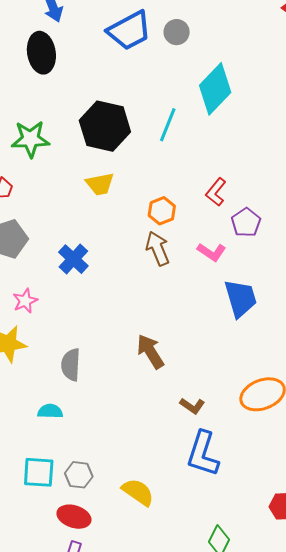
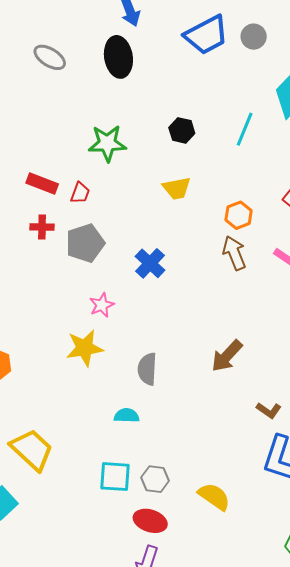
black hexagon: (105, 126) -> (182, 130), size x0.5
brown arrow: (150, 351) -> (227, 356), turned -105

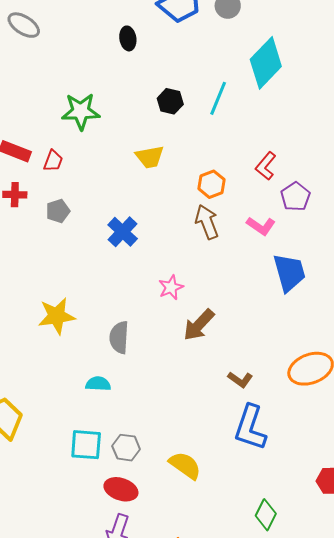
black ellipse: (118, 57) -> (128, 38), moved, size x0.6
black hexagon: (182, 130) -> (170, 101), moved
gray pentagon: (85, 243) -> (58, 211), size x0.6
pink star: (102, 305) -> (171, 287), moved

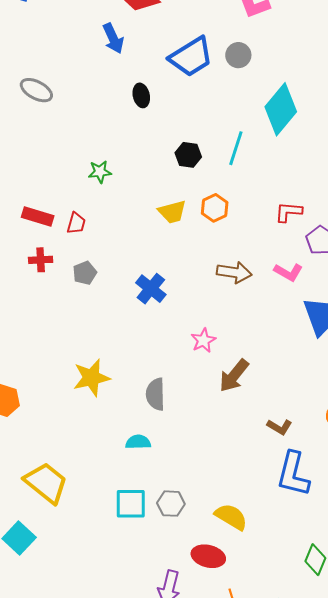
green star: (81, 111) -> (100, 172), size x0.6
red L-shape: (266, 166) -> (289, 212), turned 60
orange hexagon: (211, 184) -> (215, 208), moved
brown arrow: (207, 222) -> (234, 272), turned 124
red ellipse: (121, 489) -> (208, 556), moved

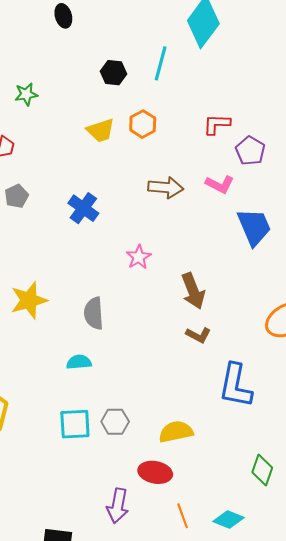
brown arrow: (234, 376) -> (193, 291), moved, turned -57
brown L-shape: (279, 427) -> (198, 335), moved
yellow semicircle: (231, 517) -> (176, 432), turned -40

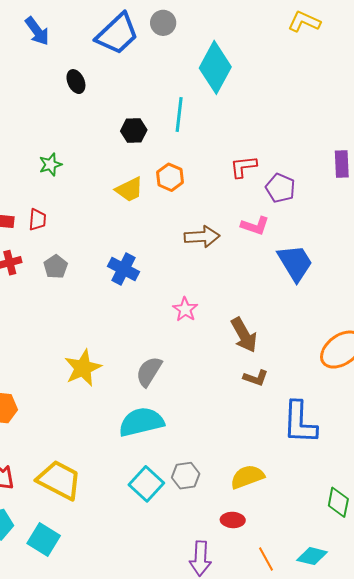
gray semicircle: (94, 313) -> (149, 372), turned 44
cyan semicircle: (79, 362) -> (141, 422), size x1.8
cyan square: (75, 424) -> (146, 484), turned -36
red ellipse: (155, 472) -> (233, 520), size x0.7

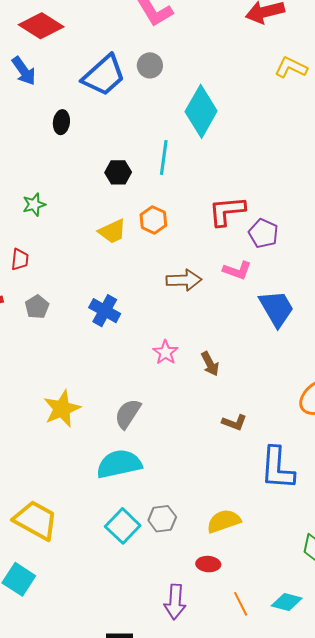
black ellipse: (76, 82) -> (61, 122), turned 30
red L-shape: (243, 167) -> (227, 211), size x1.4
brown arrow: (244, 335) -> (210, 364), moved, size x0.7

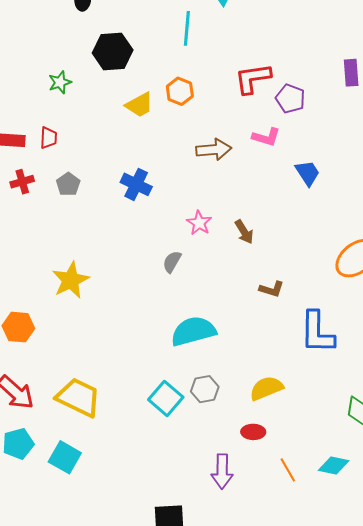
black hexagon: (118, 172) -> (113, 51), moved, size x1.5
blue trapezoid: (276, 308) -> (308, 173), size x0.7
yellow star: (62, 409) -> (71, 280), moved
gray semicircle: (128, 414) -> (172, 262), moved, size x0.7
cyan semicircle: (119, 464) -> (193, 331), moved

